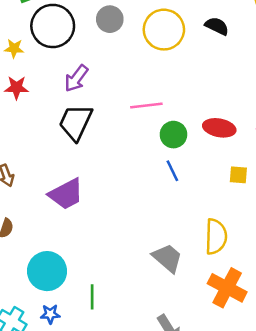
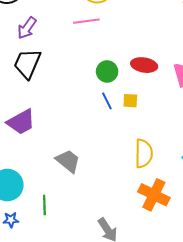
pink line: (146, 106) -> (86, 21), moved
yellow square: (238, 175) -> (130, 101), moved
gray trapezoid: (167, 258) -> (68, 161), moved

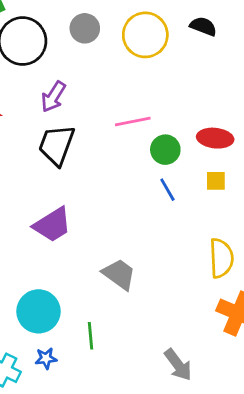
pink line: (86, 21) -> (133, 121), moved
yellow square: (130, 101) -> (216, 181), moved

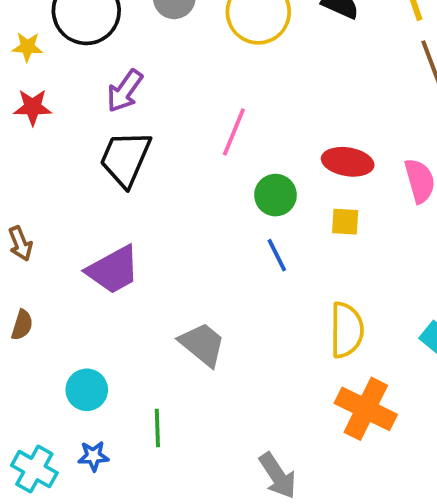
pink line: (133, 121) -> (234, 132), turned -60
green circle: (165, 150) -> (275, 195), moved
blue line: (167, 190) -> (277, 255), moved
cyan circle: (39, 311) -> (87, 390), size x0.7

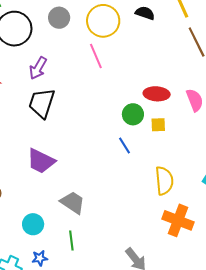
pink line: (234, 132) -> (96, 56), moved, turned -40
green circle: (275, 195) -> (133, 114), moved
purple trapezoid: (113, 270) -> (41, 161), turned 60
gray trapezoid: (202, 344) -> (73, 202), moved

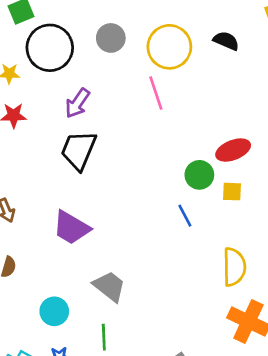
red ellipse: (157, 94) -> (233, 150), turned -30

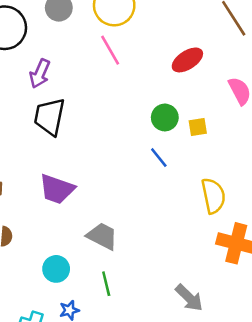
red ellipse: (233, 150) -> (187, 60), moved

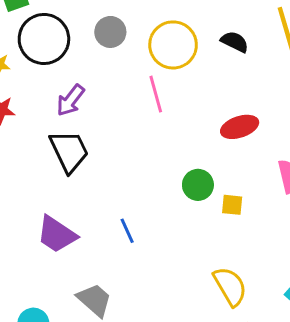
black trapezoid: (49, 117) -> (69, 151), turned 129
blue line: (159, 158) -> (127, 231), moved
yellow semicircle: (213, 196) -> (230, 286), turned -33

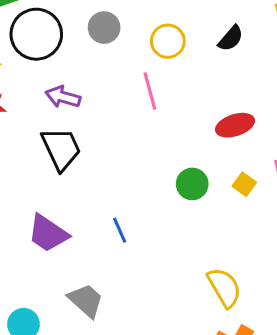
black semicircle: (235, 42) -> (231, 38), turned 104
yellow circle: (173, 45) -> (168, 41), size x0.7
purple arrow: (70, 100) -> (63, 97), turned 68
yellow square: (232, 205) -> (244, 184), moved, turned 30

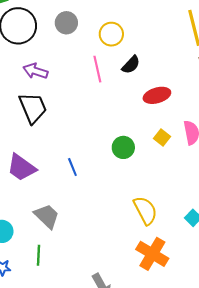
black semicircle: (231, 38) -> (131, 65), moved
green circle: (192, 184) -> (123, 147), moved

